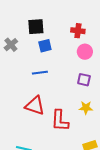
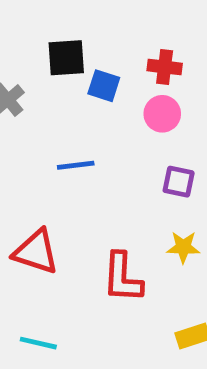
blue square: (45, 46) -> (104, 86), moved, turned 32
pink circle: (85, 52) -> (162, 114), moved
red triangle: (35, 106) -> (36, 252), moved

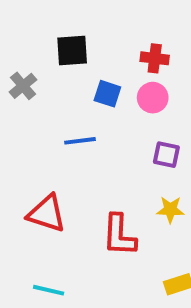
blue square: (104, 86) -> (107, 94), moved

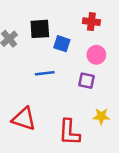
black square: (72, 50) -> (40, 29), moved
pink circle: (153, 98) -> (96, 55), moved
purple square: (166, 155) -> (87, 81), moved

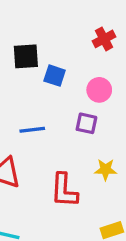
red cross: (91, 22) -> (104, 39), moved, turned -35
blue line: (45, 73) -> (32, 130), moved

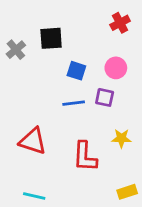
blue square: (55, 76) -> (76, 71), moved
blue line: (32, 130) -> (74, 103), moved

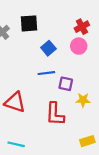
red cross: (120, 23) -> (82, 27), moved
blue square: (76, 71) -> (48, 48), turned 32
purple square: (105, 97) -> (66, 84), moved

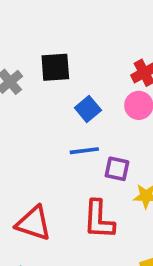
red triangle: (15, 102) -> (34, 223), moved

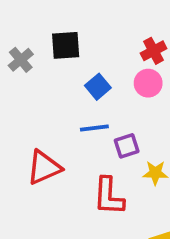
purple square: (117, 169) -> (127, 146), turned -30
red triangle: (34, 223) -> (44, 167), moved, turned -42

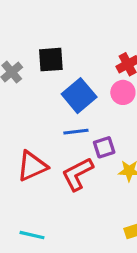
blue square: (98, 87) -> (79, 96), size x1.5
red L-shape: (109, 196) -> (77, 174), moved, turned 60

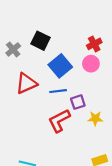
black square: (51, 60) -> (41, 41), turned 30
red triangle: (32, 166) -> (26, 83), moved

